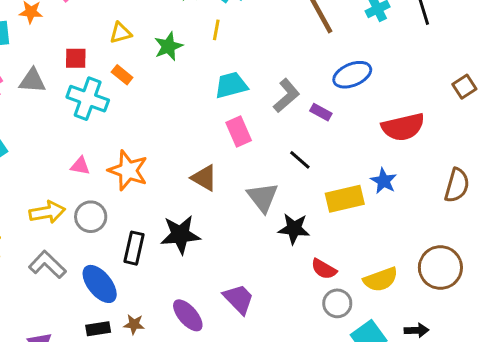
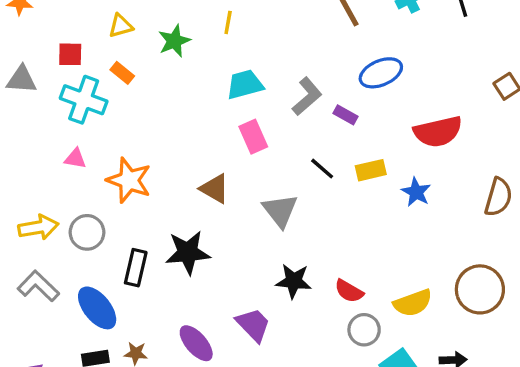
pink triangle: (80, 166) -> (75, 158), moved
yellow rectangle: (345, 199) -> (371, 170), moved, size x0.7
black star: (294, 229) -> (294, 281), moved

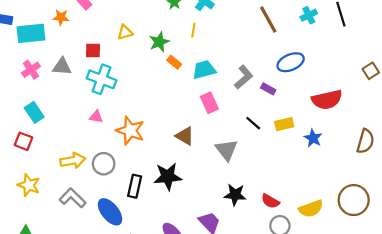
orange rectangle: (122, 73) -> (174, 62), moved

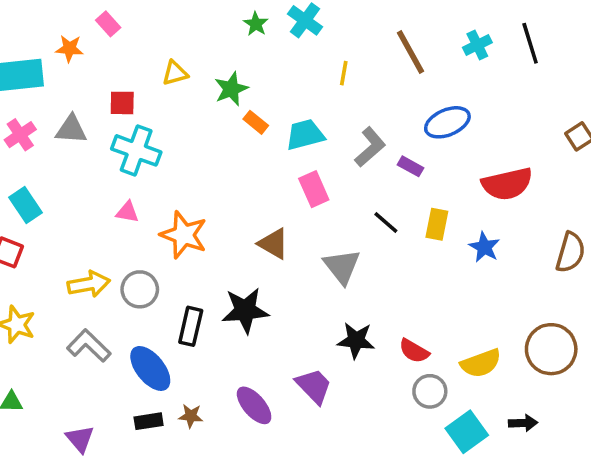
yellow line: (193, 30) -> (344, 73), moved
yellow rectangle: (284, 124) -> (437, 224), turned -66

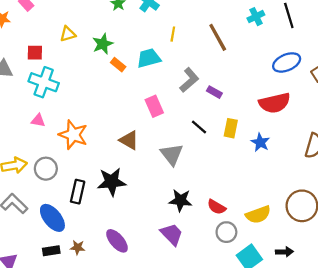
brown line: (411, 52) -> (218, 37), moved
blue ellipse: (447, 122) -> (287, 62), moved
cyan trapezoid: (305, 135) -> (149, 58), moved
purple trapezoid: (314, 386) -> (172, 234), moved

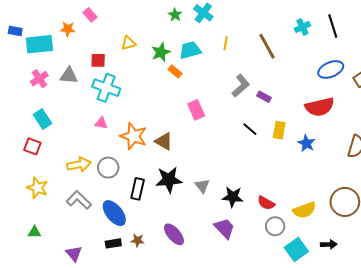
cyan trapezoid: (149, 58) -> (190, 50), moved
pink rectangle: (154, 106) -> (196, 110), moved
brown triangle: (129, 140) -> (164, 141), moved
gray triangle: (172, 154) -> (202, 186), moved, size x0.7

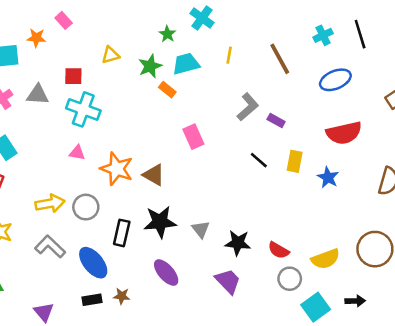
green star: (175, 15) -> (167, 34), moved
blue ellipse: (331, 69) -> (335, 80), moved
purple ellipse: (174, 234) -> (166, 273), moved

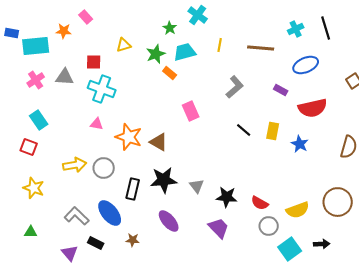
brown line: (280, 59) -> (261, 48), turned -56
purple rectangle: (276, 121) -> (281, 90), moved
gray L-shape: (50, 247) -> (77, 216), moved
black rectangle: (92, 300) -> (96, 243), moved, turned 35

